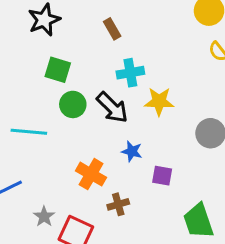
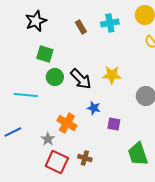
cyan cross: (130, 73) -> (110, 23), moved
brown cross: (118, 204) -> (85, 158), moved, turned 32
gray star: (44, 216) -> (48, 139), moved

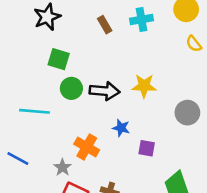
black arrow: (81, 79) -> (105, 91), turned -40
blue line: (13, 132) -> (18, 158), turned 54

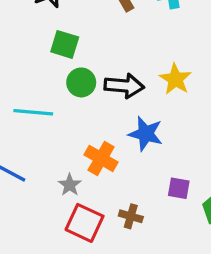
yellow star: (144, 86) -> (175, 79), turned 30
blue star: (121, 128) -> (146, 134), size x1.5
purple square: (147, 148) -> (179, 188), moved

